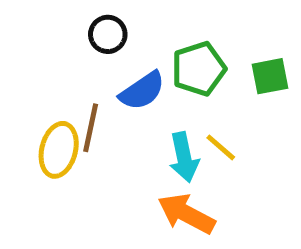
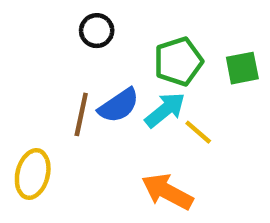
blue semicircle: (142, 91) -> (119, 106), moved
yellow ellipse: (59, 150) -> (33, 174), moved
cyan arrow: (184, 157) -> (165, 110), moved, turned -117

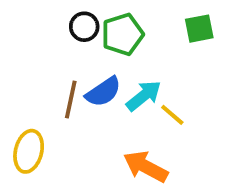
green pentagon: (178, 61) -> (123, 34), moved
green square: (242, 68) -> (199, 29), moved

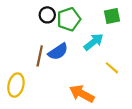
cyan arrow: (144, 96) -> (94, 42), moved
yellow line: (172, 115) -> (112, 68), moved

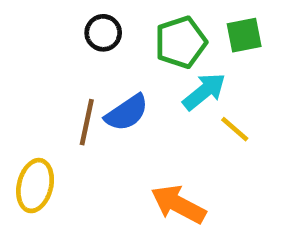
green pentagon: (69, 19) -> (181, 42), moved
yellow line: (112, 68) -> (235, 129), moved

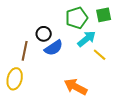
black circle: (103, 33) -> (44, 34), moved
brown line: (87, 122) -> (25, 51), moved

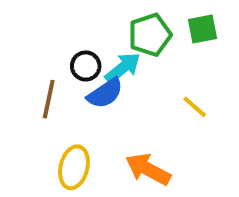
cyan arrow: (87, 39) -> (123, 68), moved
yellow ellipse: (15, 79) -> (74, 167), moved

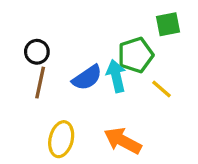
green pentagon: (150, 35) -> (136, 55), moved
black circle: (86, 66) -> (37, 52), moved
cyan arrow: (123, 68) -> (116, 76), moved, turned -64

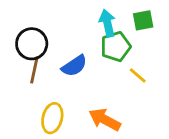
black circle: (37, 52) -> (32, 44), size x1.5
cyan arrow: (116, 76) -> (107, 23), moved

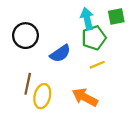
brown line: (34, 70) -> (28, 84), moved
yellow line: (138, 75) -> (97, 65), moved, turned -64

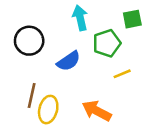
cyan arrow: (87, 19) -> (80, 18), moved
yellow line: (97, 65) -> (122, 74), moved

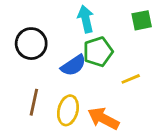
green pentagon: (107, 43) -> (98, 52), moved
yellow ellipse: (48, 110) -> (68, 110), moved

